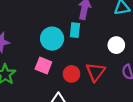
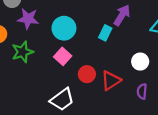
cyan circle: (52, 39) -> (64, 28), moved

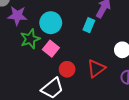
green star: (22, 52) -> (30, 39), moved
red circle: (87, 74) -> (67, 69), moved

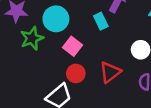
cyan rectangle: (89, 25) -> (101, 21), turned -48
pink square: (51, 49) -> (73, 46), moved

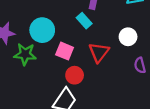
green star: (32, 38) -> (25, 54), turned -30
red triangle: (110, 72) -> (99, 52), moved

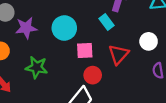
pink square: (65, 51) -> (85, 50), turned -30
green star: (25, 54) -> (37, 67), moved

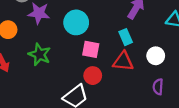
cyan rectangle: (106, 22) -> (126, 37), moved
red triangle: (119, 54) -> (123, 61), turned 40

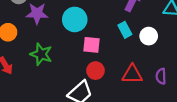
white circle: (156, 56) -> (149, 36), moved
red triangle: (123, 61) -> (132, 74), moved

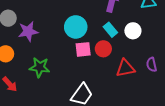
cyan circle: (75, 19) -> (76, 27), moved
red circle: (95, 71) -> (103, 49), moved

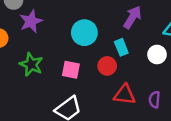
purple star: (28, 31) -> (31, 21), turned -30
white circle: (133, 31) -> (157, 55), moved
pink square: (83, 49) -> (71, 70), moved

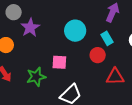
green star: (31, 64) -> (36, 77), moved, turned -30
pink square: (71, 70) -> (59, 62), moved

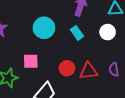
red circle: (98, 55) -> (67, 68), moved

